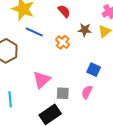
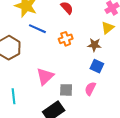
brown star: (85, 30) -> (94, 45), moved
orange cross: (63, 42) -> (66, 39), turned 32

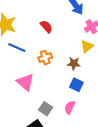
pink triangle: (45, 76) -> (25, 82), moved, turned -36
gray square: (66, 90) -> (46, 109), turned 32

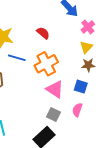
orange cross: (45, 58) -> (46, 64), size x1.6
brown star: (74, 64) -> (88, 65), moved
pink triangle: (25, 82) -> (55, 89), moved

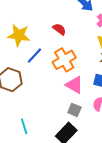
blue line: (17, 58) -> (34, 56), turned -60

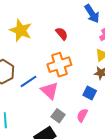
blue line: (34, 56) -> (28, 81), moved
pink triangle: (74, 85) -> (50, 91), moved

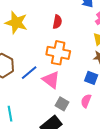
red semicircle: (62, 34) -> (57, 22), turned 56
orange cross: (59, 65) -> (58, 53), turned 35

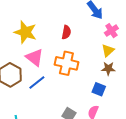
pink triangle: (51, 80) -> (35, 57), moved

